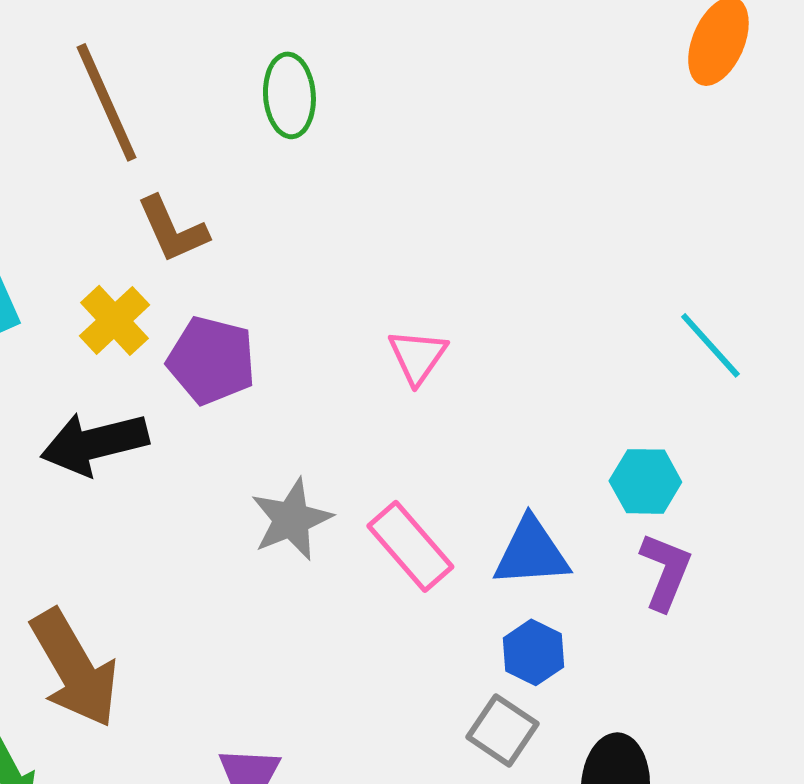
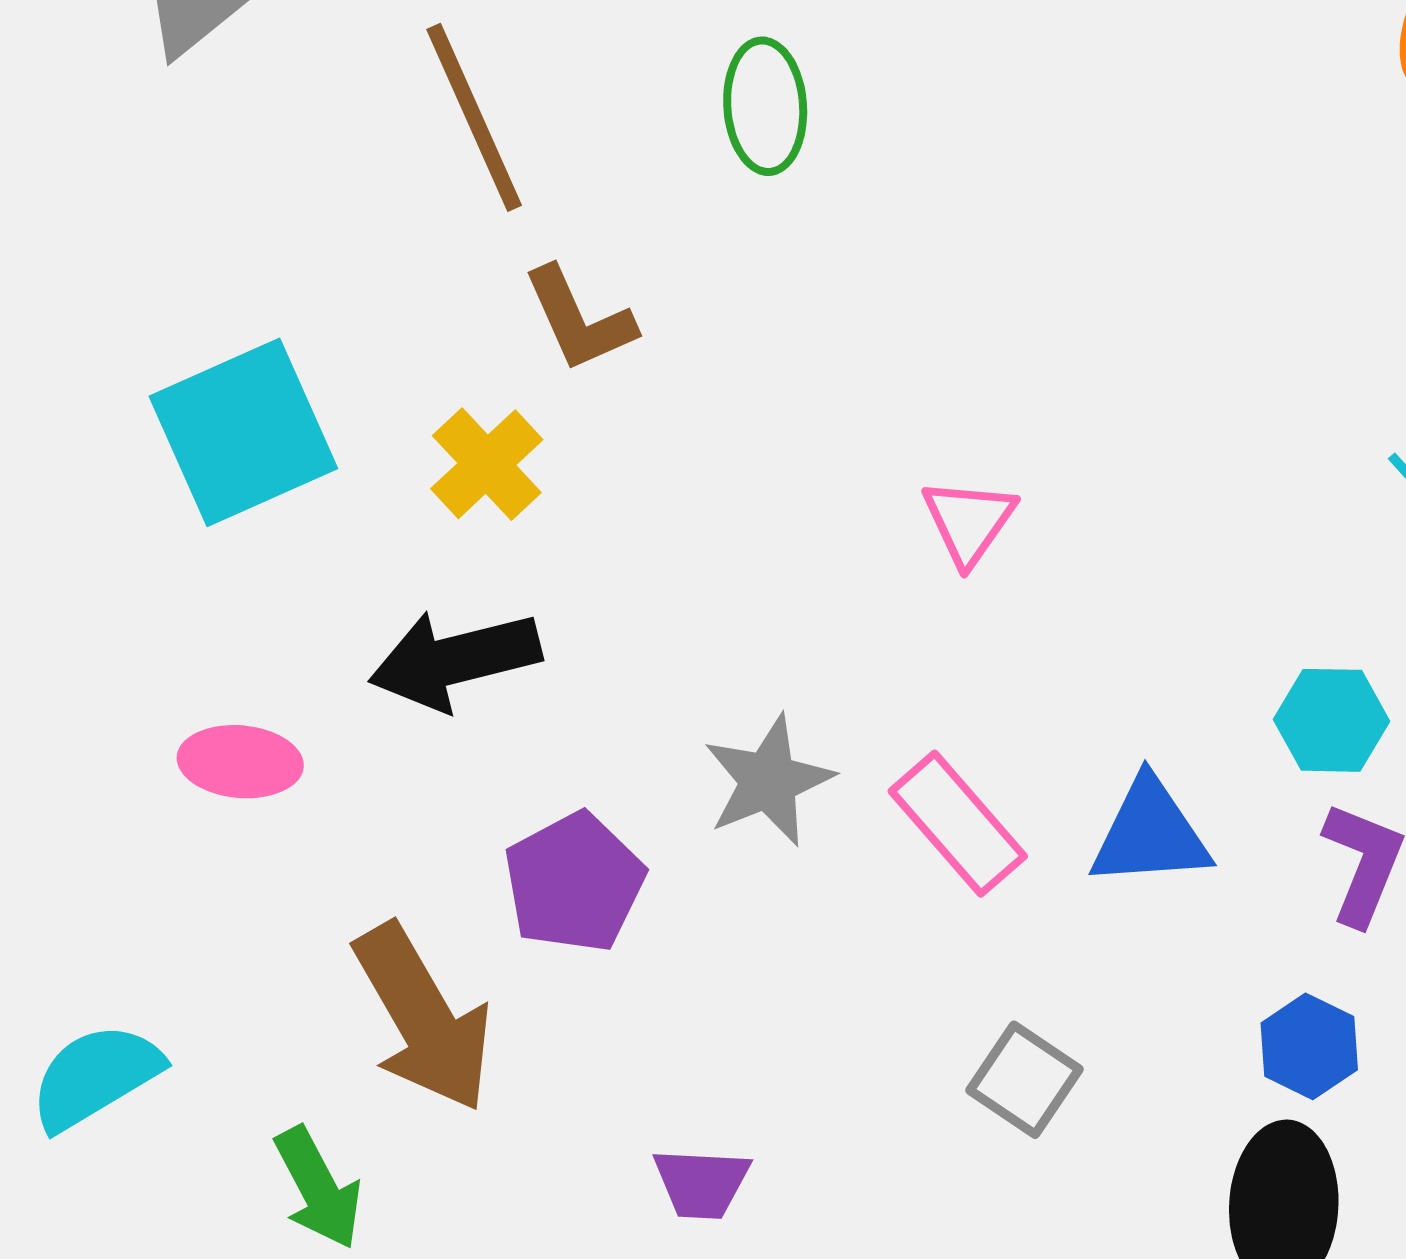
purple pentagon: (211, 360) -> (574, 883), moved, turned 30
blue hexagon: (533, 652) -> (1309, 1046), moved
gray square: (502, 730) -> (1024, 1080), moved

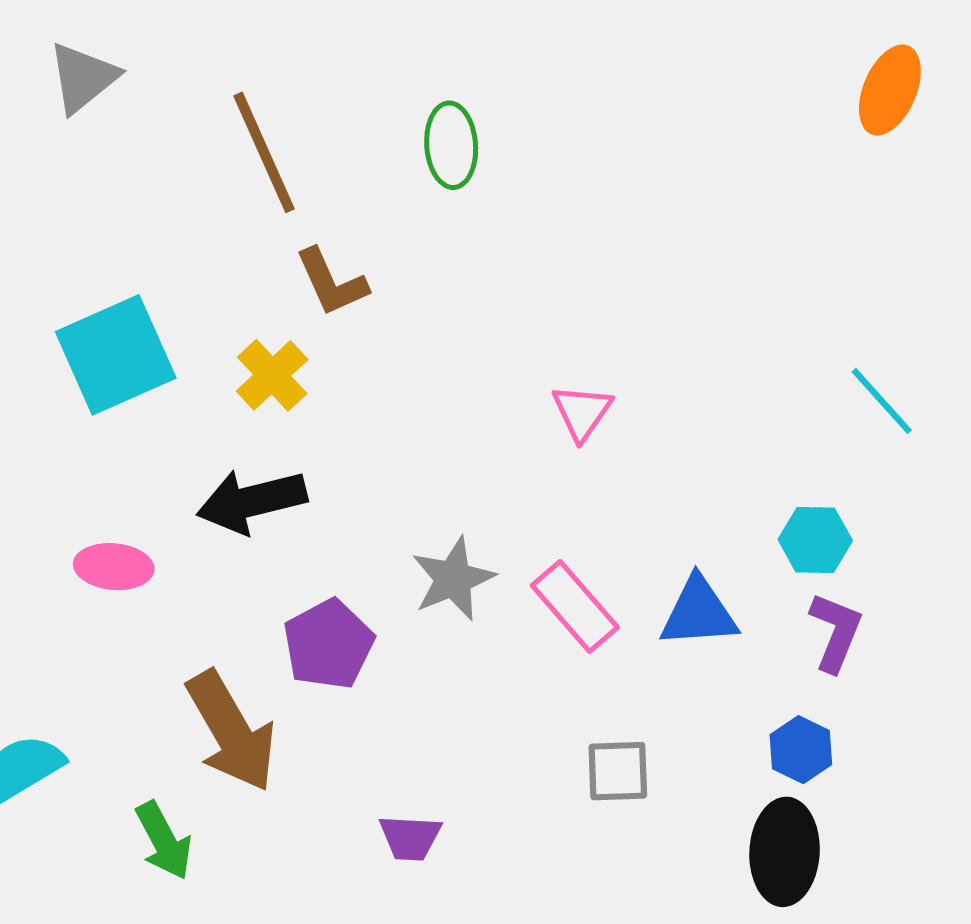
gray square: (1024, 1080) -> (618, 771), turned -36

